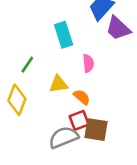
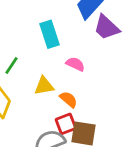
pink semicircle: (88, 63) -> (75, 64), turned -60

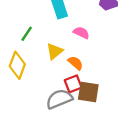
yellow triangle: (44, 86) -> (55, 51), turned -30

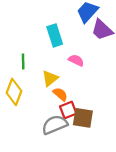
green line: (27, 34) -> (23, 61), turned -35
orange semicircle: (76, 63) -> (60, 94), moved

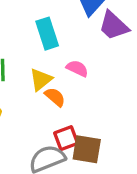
yellow triangle: (50, 78) -> (41, 80), moved
orange semicircle: (60, 94) -> (55, 97), moved

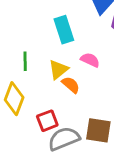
red square: (66, 138) -> (47, 121), moved

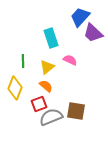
orange semicircle: (71, 85) -> (46, 86), moved

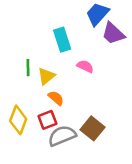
yellow triangle: (47, 67) -> (46, 76), moved
yellow diamond: (15, 88) -> (18, 120), moved
brown square: (76, 111) -> (92, 128), turned 30

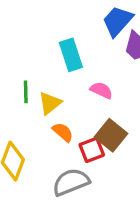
red square: (47, 120) -> (92, 150), moved
brown square: (92, 128) -> (111, 135), moved

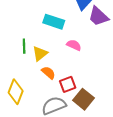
cyan rectangle: (71, 55) -> (54, 22), turned -54
brown square: (111, 135) -> (83, 99), moved

